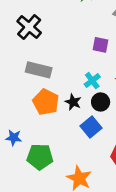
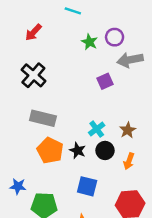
purple square: (101, 45) -> (105, 81), moved, turned -35
blue square: (91, 127) -> (87, 186), moved, turned -36

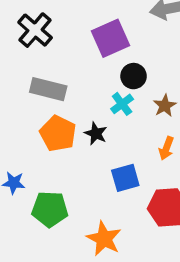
purple square: (105, 81) -> (111, 38), moved, size x1.6
black circle: (105, 150) -> (134, 76), moved
blue square: (87, 186) -> (125, 178), moved, turned -30

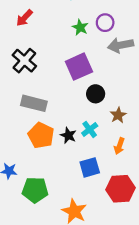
cyan cross: (122, 104) -> (90, 129), moved

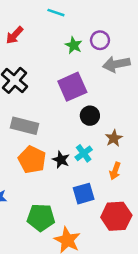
green pentagon: (35, 190) -> (41, 217), moved

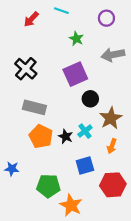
red arrow: (14, 35) -> (31, 19), moved
purple circle: (100, 40) -> (106, 18), moved
brown star: (114, 138) -> (111, 118), size x1.5

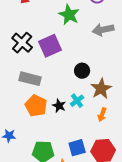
green star: (76, 39) -> (69, 15), size x1.5
purple square: (75, 74) -> (50, 46), moved
blue square: (85, 165) -> (77, 148), moved

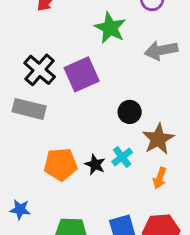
gray rectangle: (30, 79) -> (29, 109), moved
orange pentagon: (36, 106) -> (61, 164), turned -30

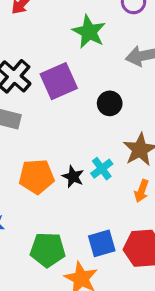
black circle: (130, 112) -> (110, 103), moved

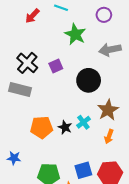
purple square: (59, 81) -> (56, 66), size x0.6
black circle: (110, 103) -> (89, 80), size x1.5

